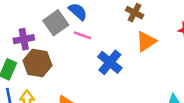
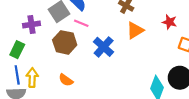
brown hexagon: (37, 63) -> (65, 42), moved

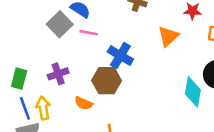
purple cross: (31, 25) -> (58, 74), moved
orange triangle: (135, 30) -> (168, 36), moved
brown hexagon: (65, 42) -> (107, 81), moved

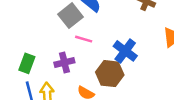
pink line: (89, 33) -> (84, 39), moved

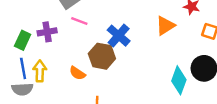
purple cross: (64, 63) -> (47, 32), moved

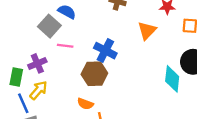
yellow arrow: (40, 71) -> (38, 90), moved, turned 54
orange semicircle: (77, 73) -> (85, 104), moved

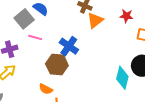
orange triangle: (147, 31) -> (95, 20), moved

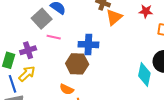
blue cross: (69, 46) -> (88, 45), turned -30

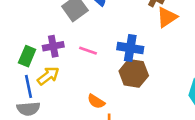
pink line: (54, 37) -> (88, 51), moved
brown hexagon: (77, 64) -> (134, 73), moved

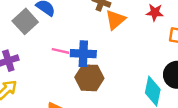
pink line: (88, 51) -> (60, 51), moved

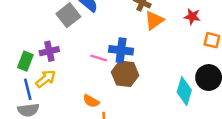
pink line: (60, 51) -> (99, 58), moved

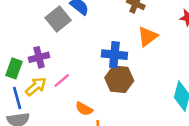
orange triangle: (154, 20) -> (148, 36), moved
pink line: (99, 58) -> (62, 81), moved, turned -56

